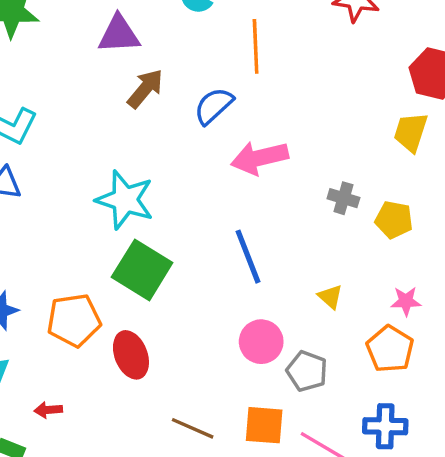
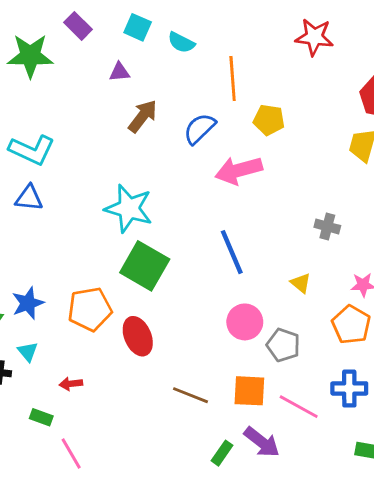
purple triangle: (119, 34) -> (119, 72), size x0.6
gray cross: (343, 198) -> (327, 226), moved
yellow pentagon: (394, 220) -> (269, 120), moved

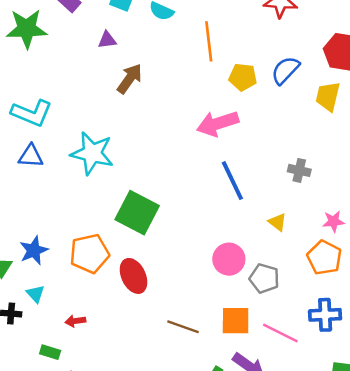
blue semicircle: (199, 129) -> (285, 70), moved
cyan star: (129, 208) -> (92, 153), moved
blue line: (232, 252) -> (232, 181), moved

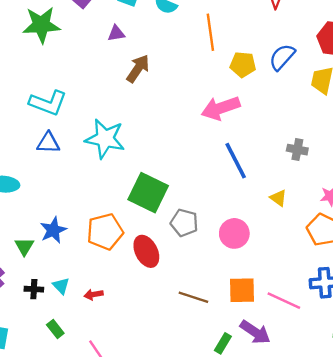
gray pentagon: (264, 278) -> (184, 223), moved
cyan triangle: (36, 294) -> (61, 286), moved
green rectangle: (50, 352) -> (55, 329), moved, turned 36

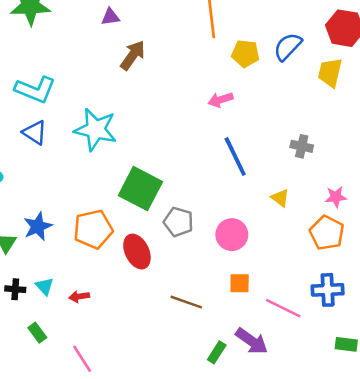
pink arrow: (221, 108) -> (220, 100), size x0.6
blue triangle: (48, 143) -> (35, 133), turned 30
orange square: (242, 290) -> (240, 283), moved, size x0.7

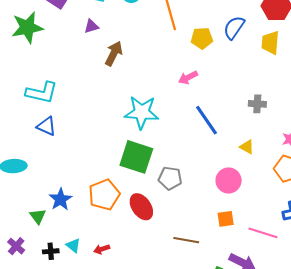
cyan star: (96, 130) -> (142, 112), moved
pink circle: (232, 235) -> (229, 180), moved

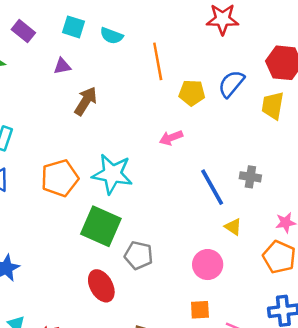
blue line: (206, 120) -> (212, 187), moved
orange pentagon: (104, 195) -> (60, 178), moved

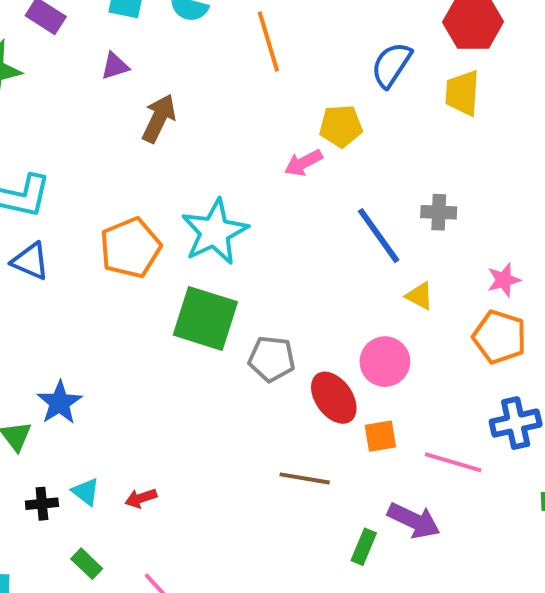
yellow pentagon: (192, 93) -> (341, 126), moved
cyan star: (112, 174) -> (215, 232), turned -30
red ellipse: (101, 286) -> (334, 398), moved

